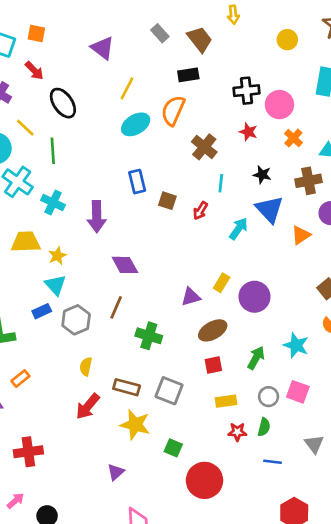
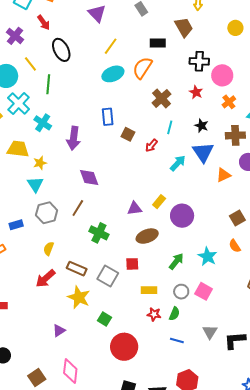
brown trapezoid: (200, 39) -> (184, 27), moved
blue rectangle: (42, 311) -> (16, 225), moved
red square: (213, 365) -> (132, 264), moved

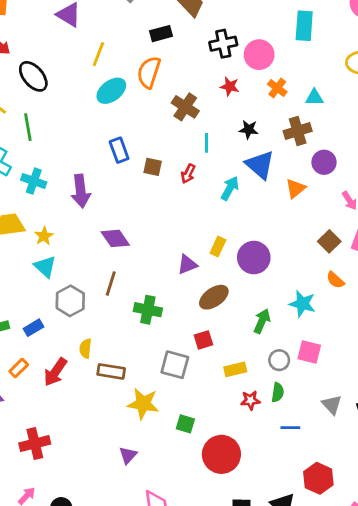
brown rectangle: (77, 269) -> (111, 371), moved
red arrow: (45, 279) -> (55, 372), moved

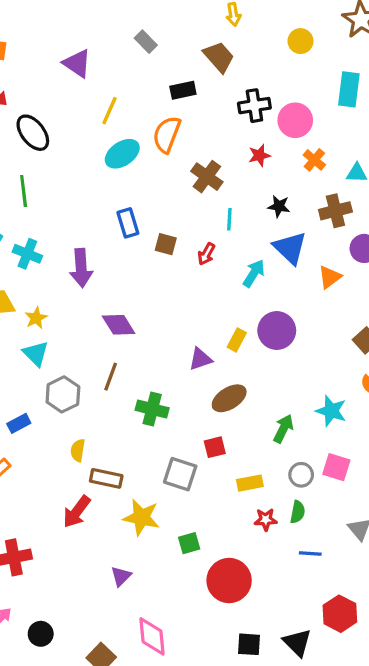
red star: (230, 86) -> (259, 155), turned -30
purple circle: (254, 258) -> (277, 331), moved
red arrow: (55, 372) -> (77, 512), moved
green square: (185, 424) -> (189, 543), turned -36

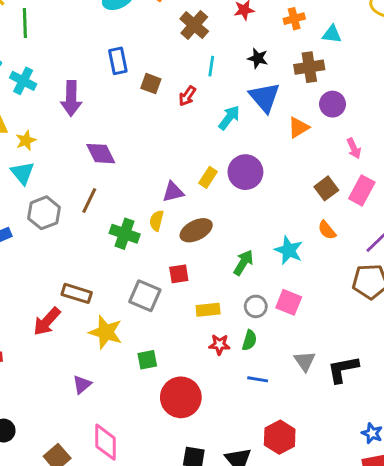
orange cross: (314, 160) -> (294, 19), turned 30
yellow semicircle: (78, 450) -> (157, 221), moved

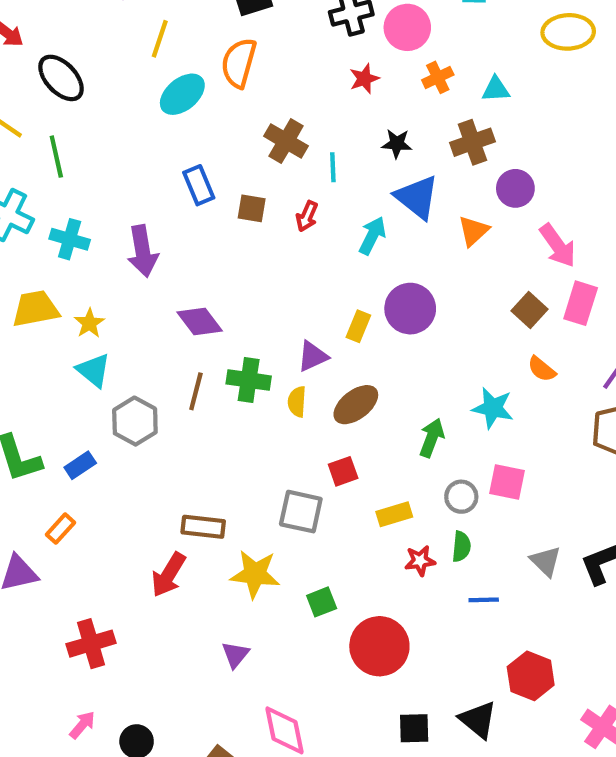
brown cross: (194, 25) -> (286, 141), moved
pink arrow: (354, 148) -> (558, 246), size x1.5
green cross: (125, 234) -> (249, 380), moved

